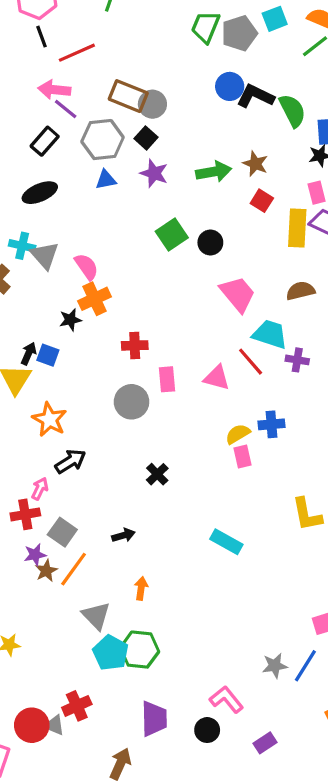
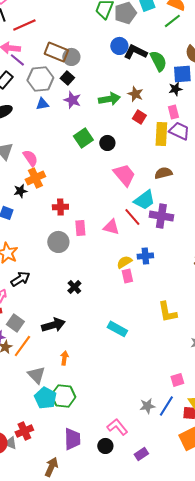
cyan trapezoid: (270, 334) -> (144, 200), turned 125
purple cross: (297, 360) -> (161, 216), size x1.6
black arrow: (123, 535) -> (53, 325), size x1.6

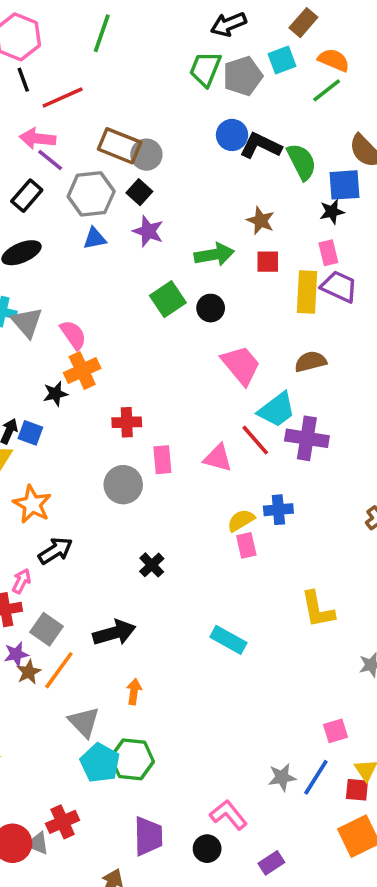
green arrow: (109, 99) -> (214, 254), moved
red square: (139, 117) -> (268, 262), turned -32

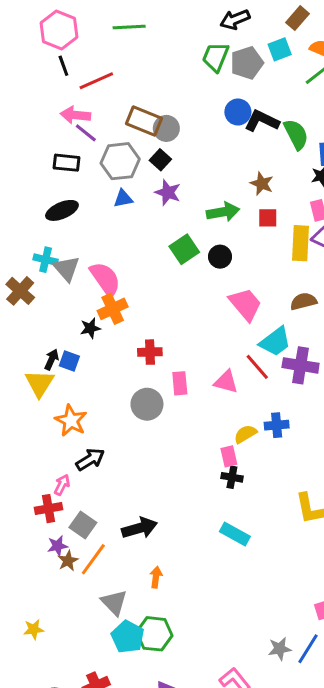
green line: (102, 33) -> (129, 27), turned 68
black rectangle: (27, 196) -> (66, 163), turned 55
pink semicircle: (73, 335) -> (105, 279), size x1.4
pink rectangle: (246, 545) -> (229, 456), moved
black cross: (152, 565) -> (232, 477), moved, turned -36

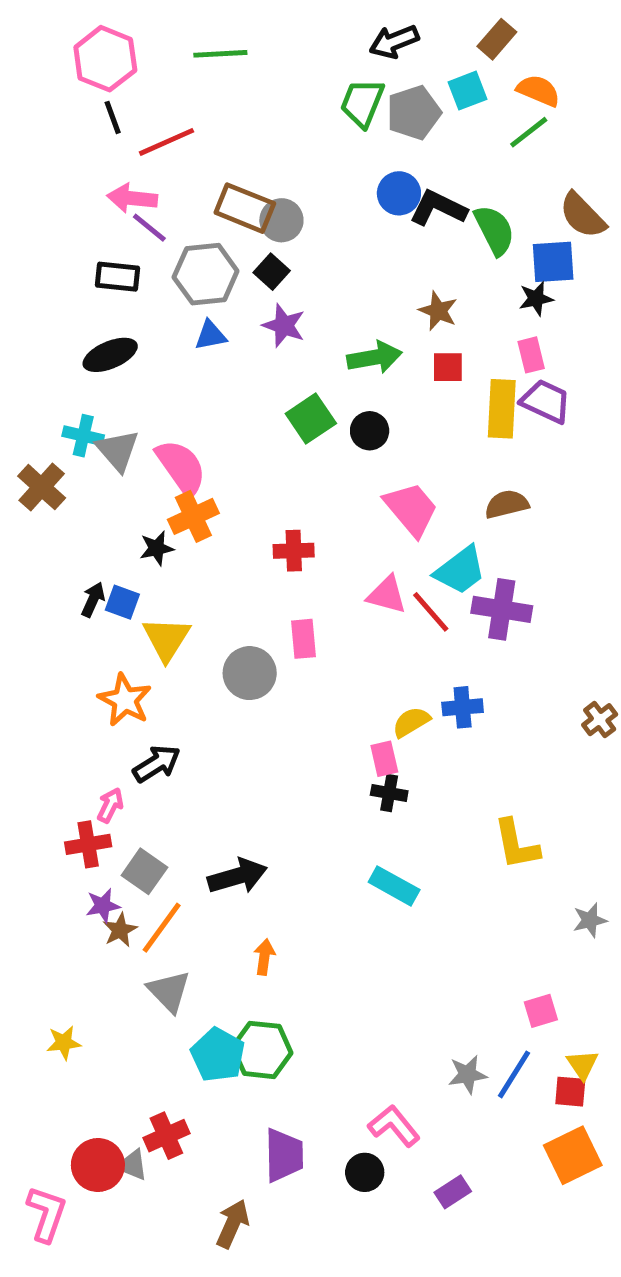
red cross: (150, 352) -> (294, 551), moved
pink triangle: (226, 382) -> (387, 595), moved
yellow triangle: (40, 383) -> (166, 639), moved
gray triangle: (114, 603) -> (169, 991), moved

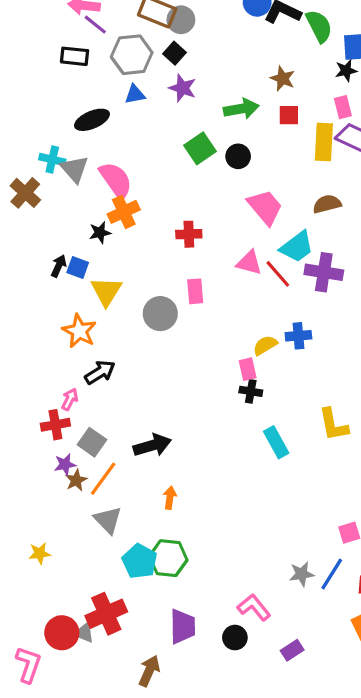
black ellipse: (110, 355) -> (92, 120), moved
cyan rectangle: (394, 886) -> (276, 442), moved, turned 32
red cross: (166, 1136) -> (106, 614), size x1.4

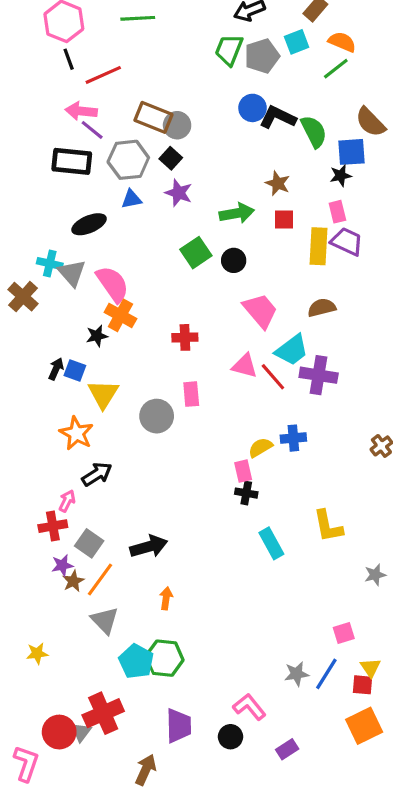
black rectangle: (75, 56) -> (72, 161), size x1.4
orange cross: (124, 212) -> (120, 315), turned -36
gray triangle: (84, 633) -> (81, 732), turned 45

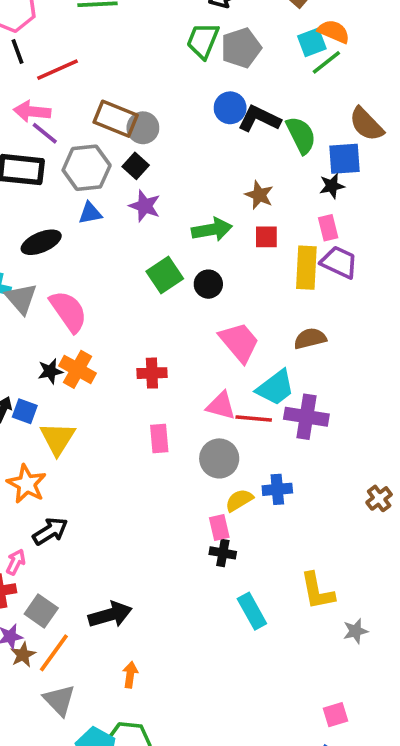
cyan square: (297, 42) -> (312, 42), moved
orange cross: (120, 315) -> (77, 369), moved
red line: (273, 377) -> (254, 418), turned -44
gray circle: (157, 416) -> (219, 458), moved
gray star: (375, 575) -> (355, 631), moved

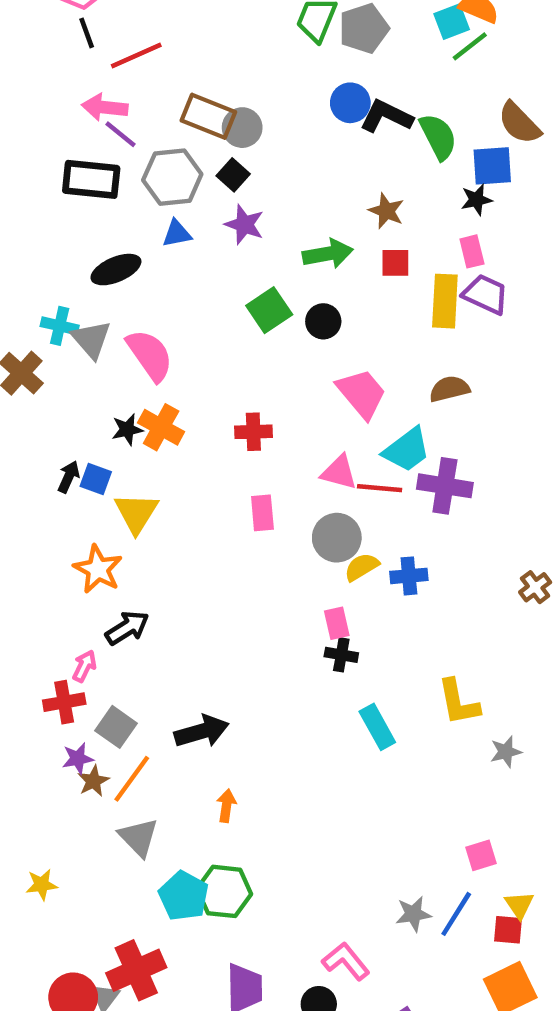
yellow semicircle: (239, 500) -> (362, 567), moved

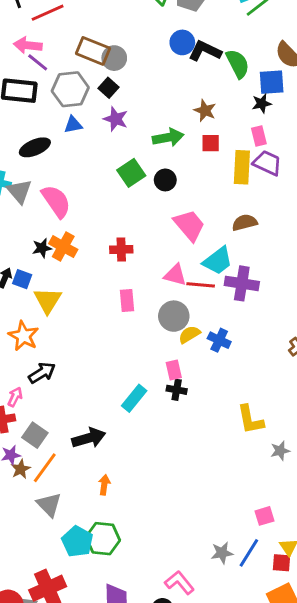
blue cross: (409, 576) -> (219, 340), turned 30
cyan rectangle: (377, 727) -> (134, 398), moved, turned 68

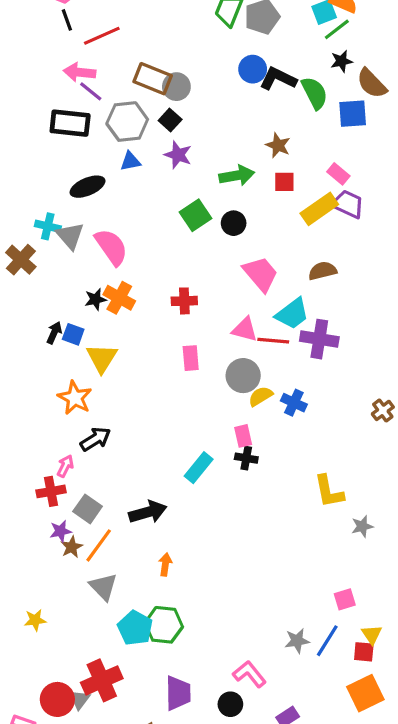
black star: (262, 103) -> (342, 61), moved
pink rectangle: (259, 136) -> (338, 174), turned -36
yellow rectangle: (242, 167) -> (319, 209), turned 52

